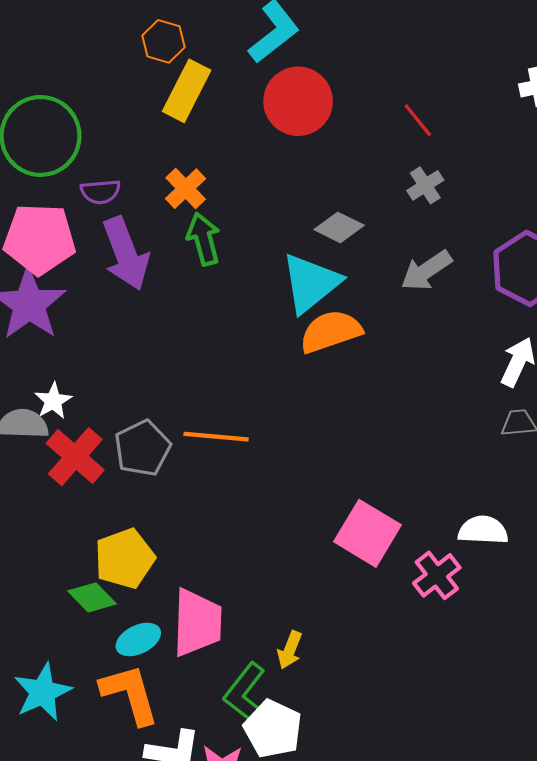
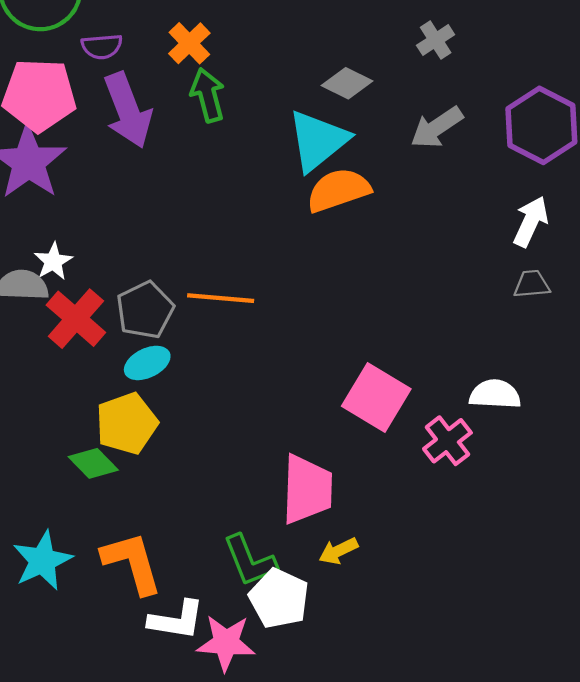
pink trapezoid: (197, 623) -> (307, 489), moved
cyan ellipse: (138, 639) -> (147, 363), moved
yellow arrow: (290, 650) -> (338, 551), moved, turned 42
green L-shape: (244, 692) -> (250, 561), turned -60

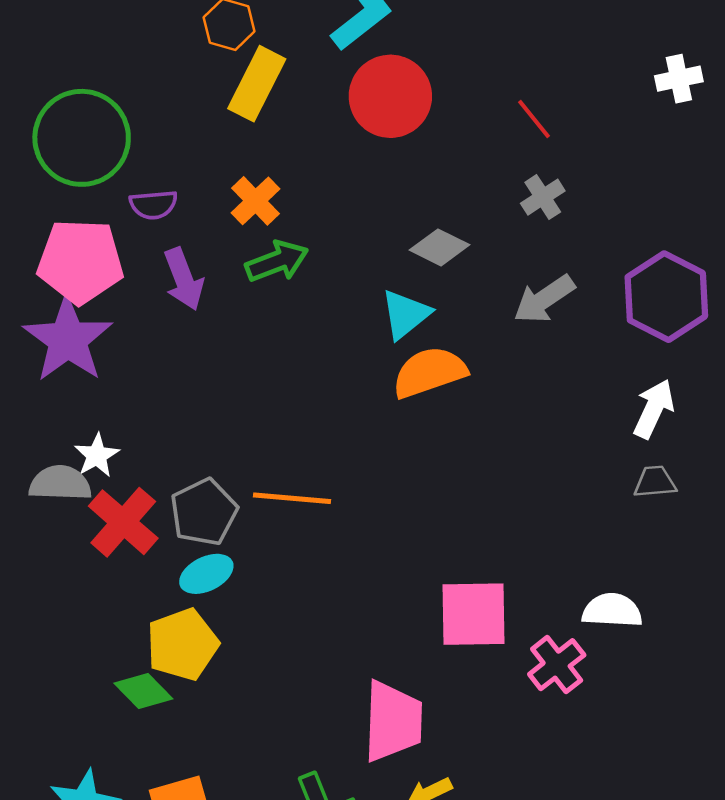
green arrow: (208, 95) -> (277, 261), turned 84
purple arrow: (128, 110) -> (184, 279), size x0.7
cyan triangle: (318, 140) -> (405, 314), size x0.7
pink square: (376, 398) -> (474, 614), turned -32

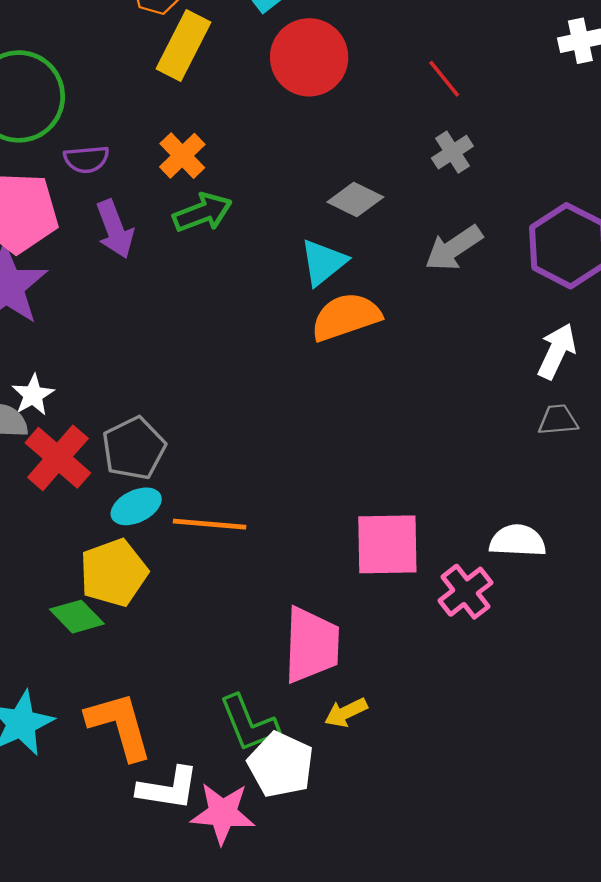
orange line: (292, 498) -> (210, 524), moved

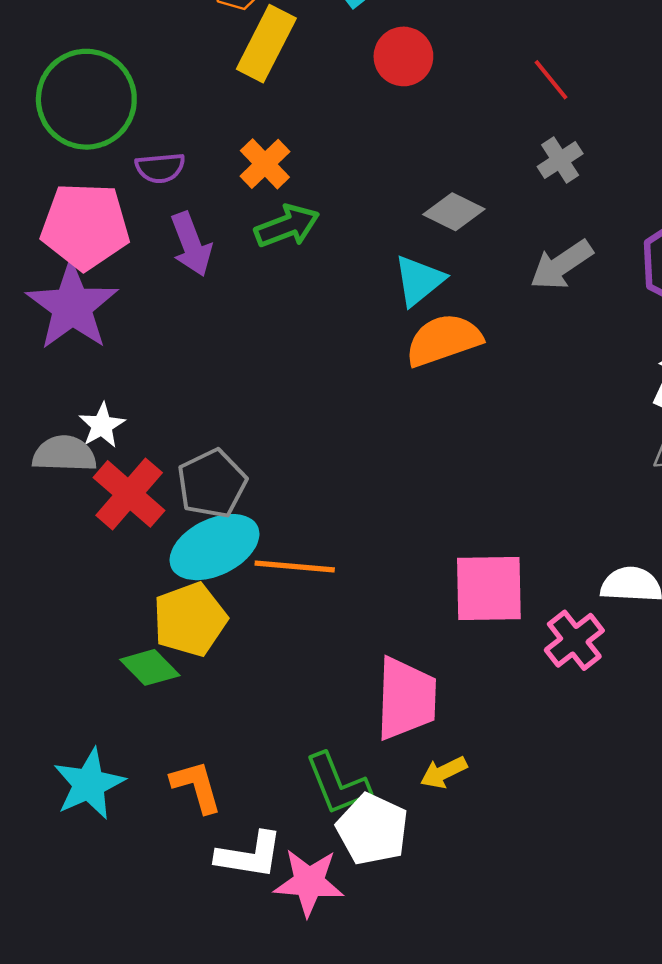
red circle: (309, 57) -> (403, 56), size x0.7
cyan ellipse: (136, 506) -> (214, 547), size x1.6
orange L-shape: (120, 726) -> (196, 787), size x0.7

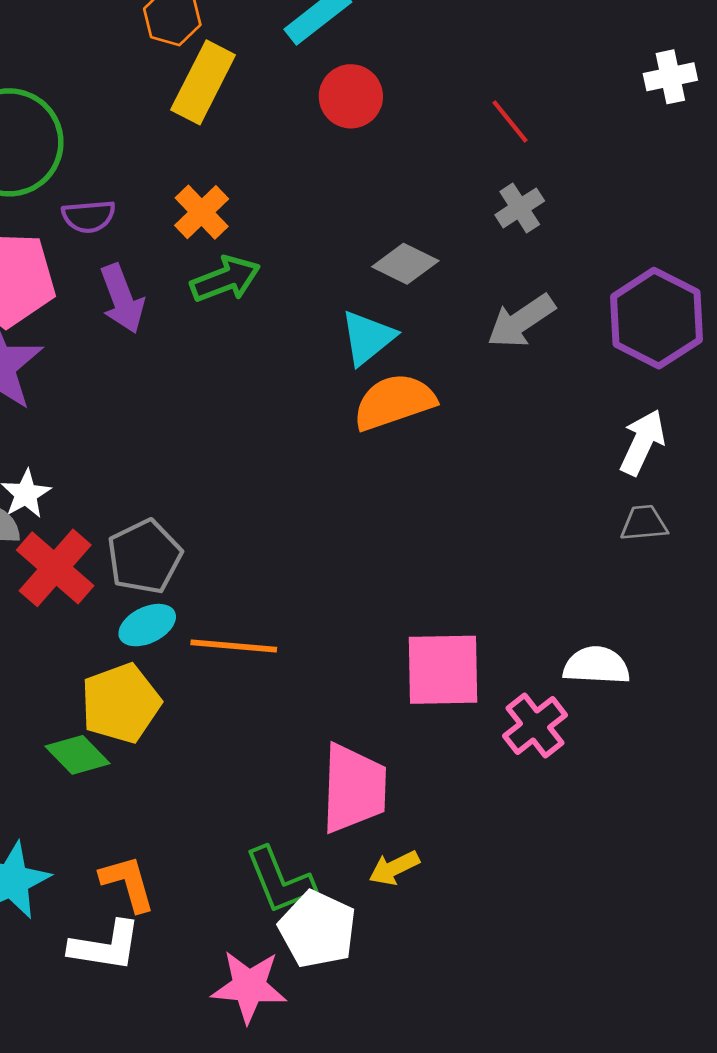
cyan ellipse: (214, 547) -> (147, 625), size x0.6
white L-shape: (249, 855) -> (105, 946), moved

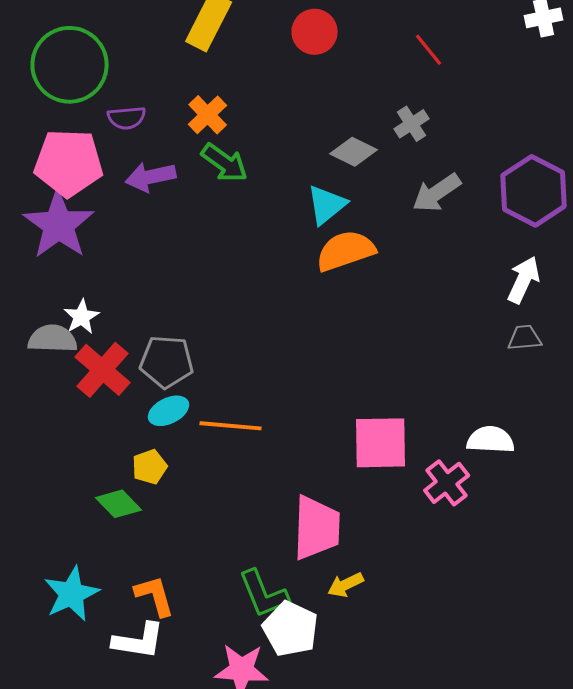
gray cross: (520, 208) -> (412, 124), moved
green arrow: (225, 279) -> (225, 163), turned 57
purple arrow: (122, 299) -> (151, 177), turned 99
gray pentagon: (144, 557) -> (167, 362), turned 30
yellow pentagon: (121, 703) -> (150, 467), size x0.6

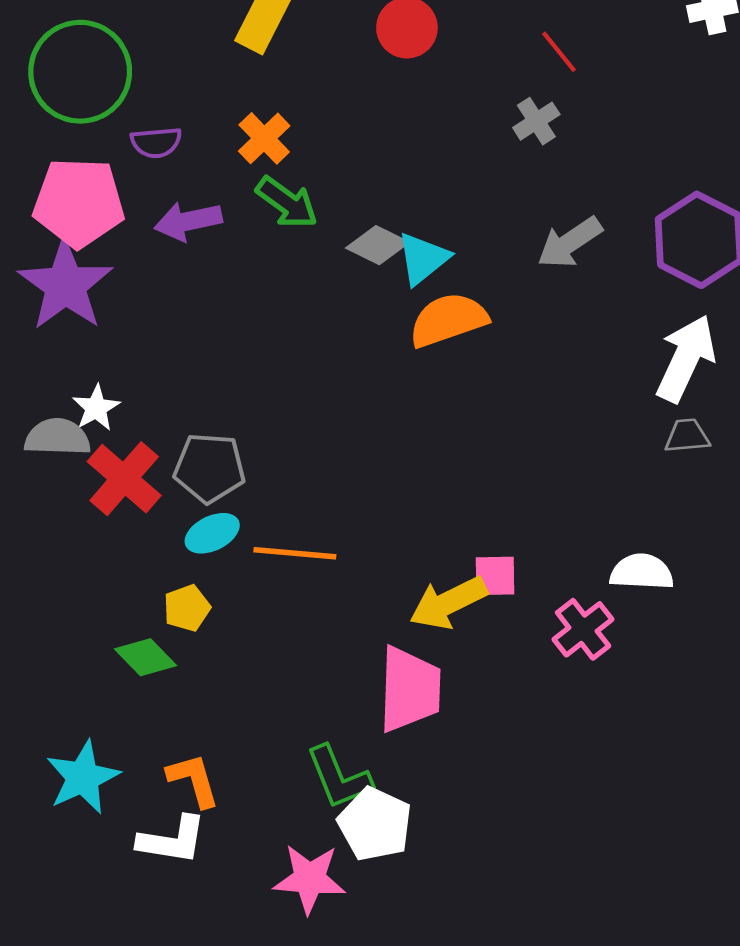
gray cross: (412, 124) -> (536, 121), moved
gray diamond: (354, 152) -> (378, 245), moved
white arrow: (524, 280) -> (686, 359), size x1.4
pink square: (381, 443) -> (495, 576), size x0.6
yellow arrow: (346, 585) -> (448, 603), moved, size x1.6

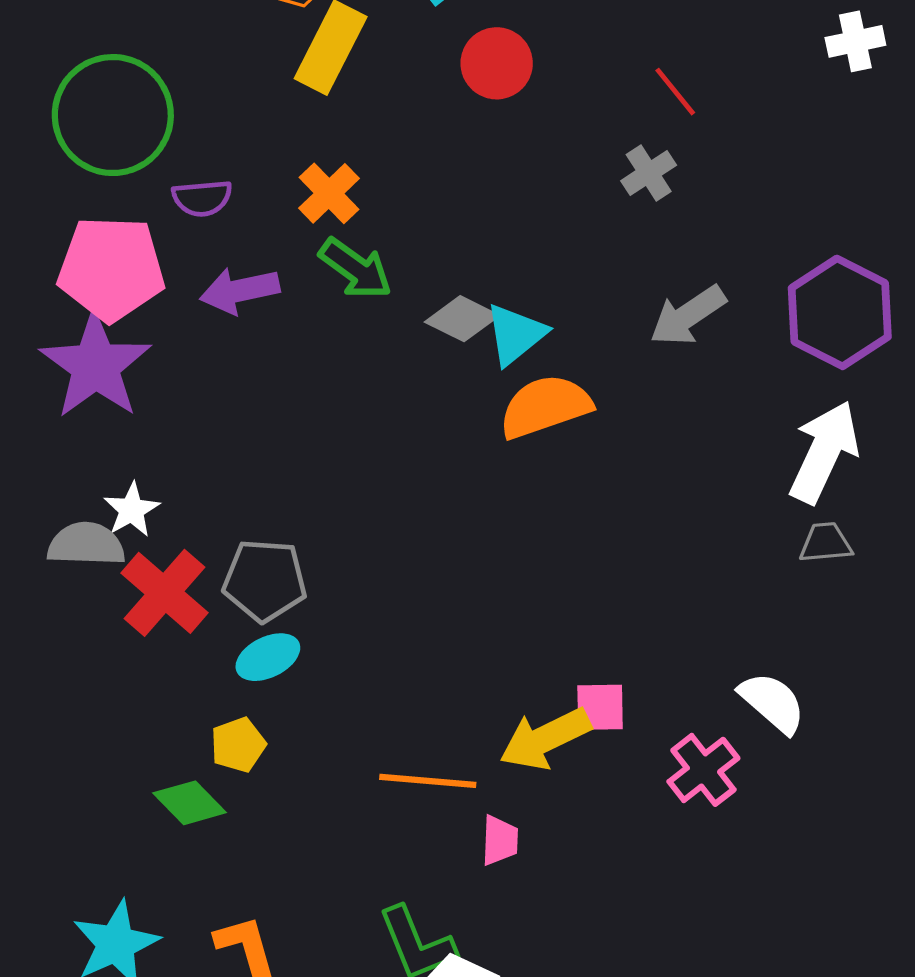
orange line: (295, 553) -> (428, 781), moved
white semicircle: (642, 572) -> (772, 703), turned 38
pink trapezoid: (410, 689) -> (500, 840), size x0.5

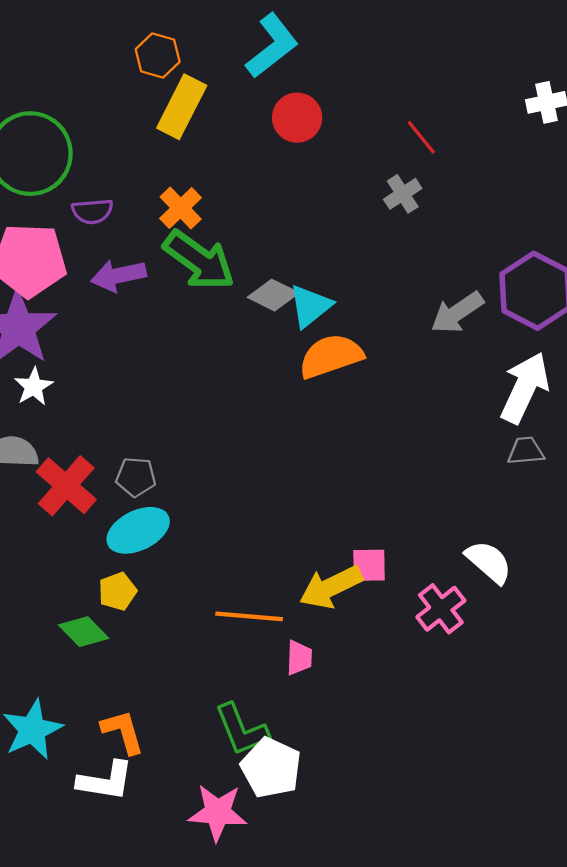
green arrow: (356, 269) -> (199, 260), size x1.4
gray arrow: (688, 316) -> (457, 313), moved
white star: (132, 510) -> (34, 387), moved
gray pentagon: (265, 580) -> (136, 477), size x0.7
cyan ellipse: (268, 657) -> (138, 530), size x1.4

